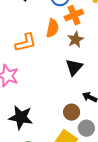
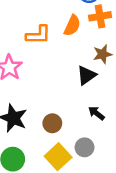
brown star: (75, 39) -> (102, 54), moved
brown circle: (72, 112) -> (52, 123), moved

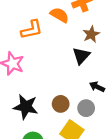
orange semicircle: (72, 25) -> (59, 15), turned -72
gray circle: (85, 147) -> (86, 108), moved

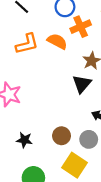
orange L-shape: (32, 30) -> (27, 44), moved
black star: (26, 107) -> (24, 140), size x0.6

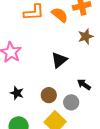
black triangle: (82, 84) -> (59, 60), moved

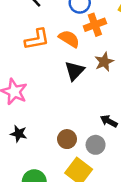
black triangle: (59, 60) -> (75, 71), moved
black star: (17, 93) -> (19, 134), moved

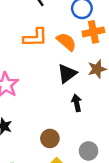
black arrow: (109, 121) -> (77, 103), moved, turned 42
gray circle: (96, 145) -> (89, 151), moved

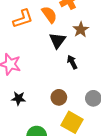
orange semicircle: (66, 42) -> (49, 15), turned 30

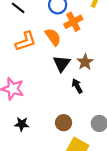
brown star: (81, 30) -> (85, 62), moved

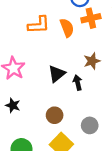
black triangle: (62, 64) -> (57, 74), moved

